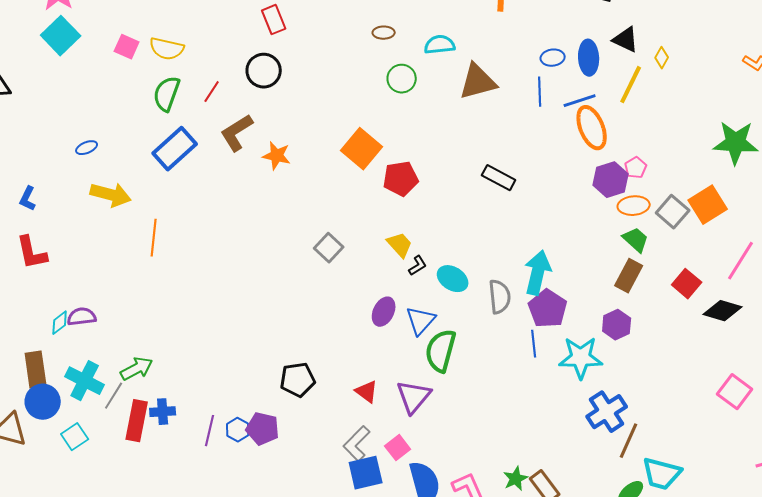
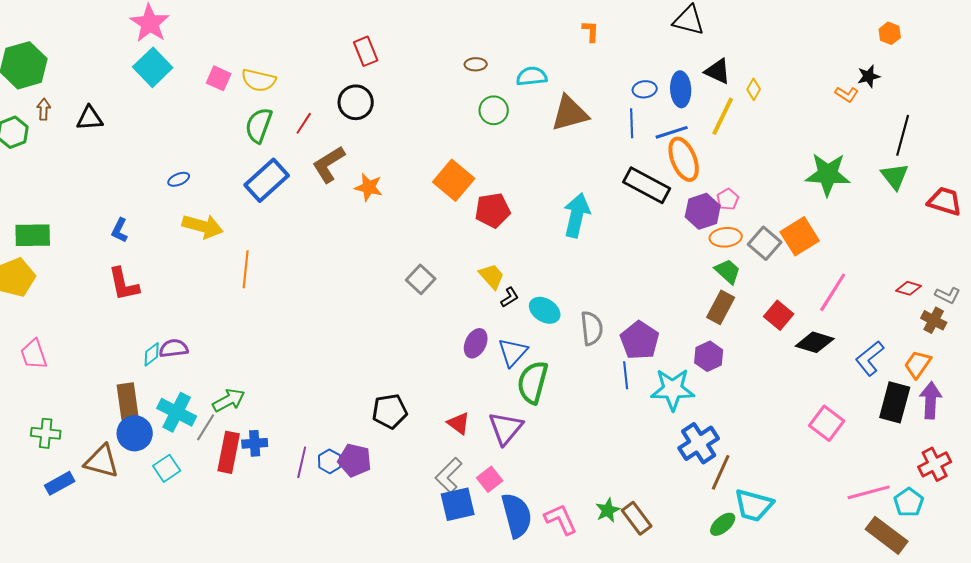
black rectangle: (499, 178) -> (647, 185), moved, size x1.4
cyan arrow: (538, 273) -> (577, 215), moved

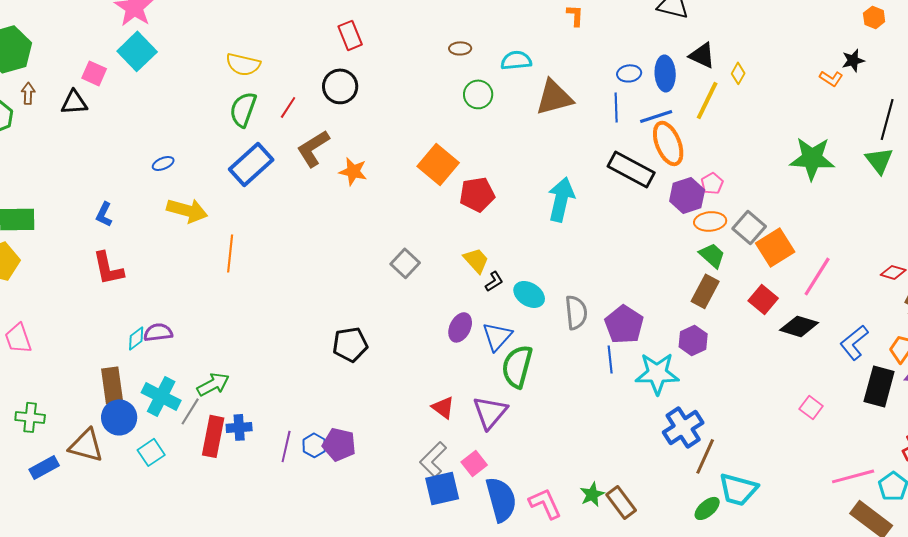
pink square: (219, 78) -> (94, 73), moved
orange square: (800, 236) -> (775, 247), moved
black pentagon: (390, 411) -> (350, 344), moved
pink square: (827, 423) -> (811, 407), size x0.7

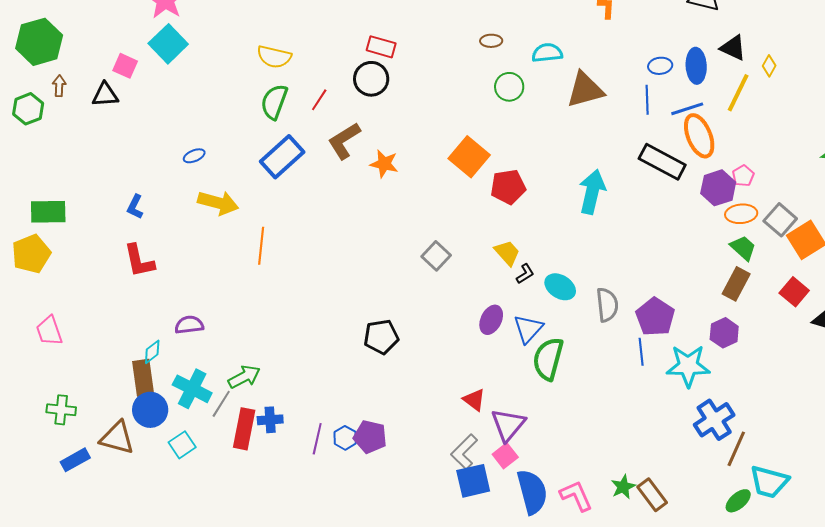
red rectangle: (350, 35) -> (381, 47), moved, turned -52
cyan diamond: (136, 338) -> (152, 352), moved
purple triangle: (490, 412) -> (508, 425), moved

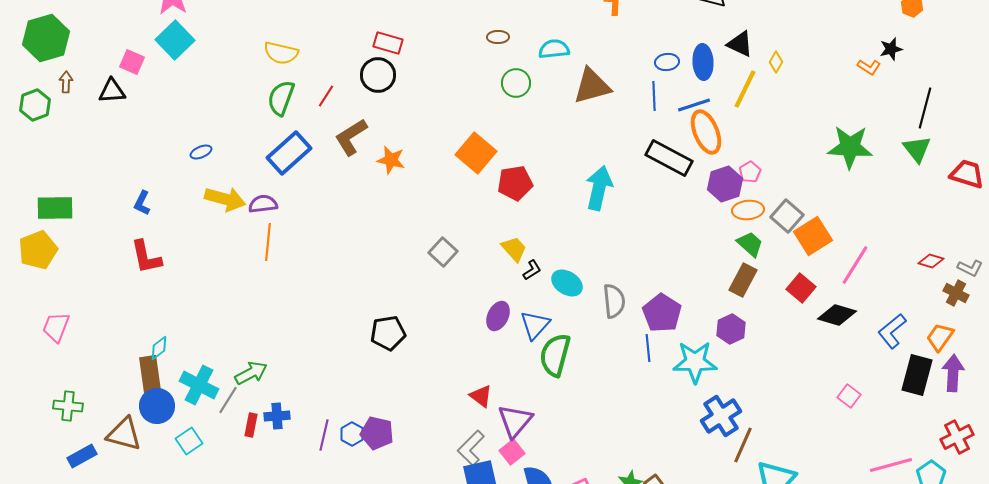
purple semicircle: (189, 325) -> (263, 204), moved
pink trapezoid: (49, 331) -> (56, 327), turned 40
red rectangle: (244, 429) -> (251, 425), size x0.6

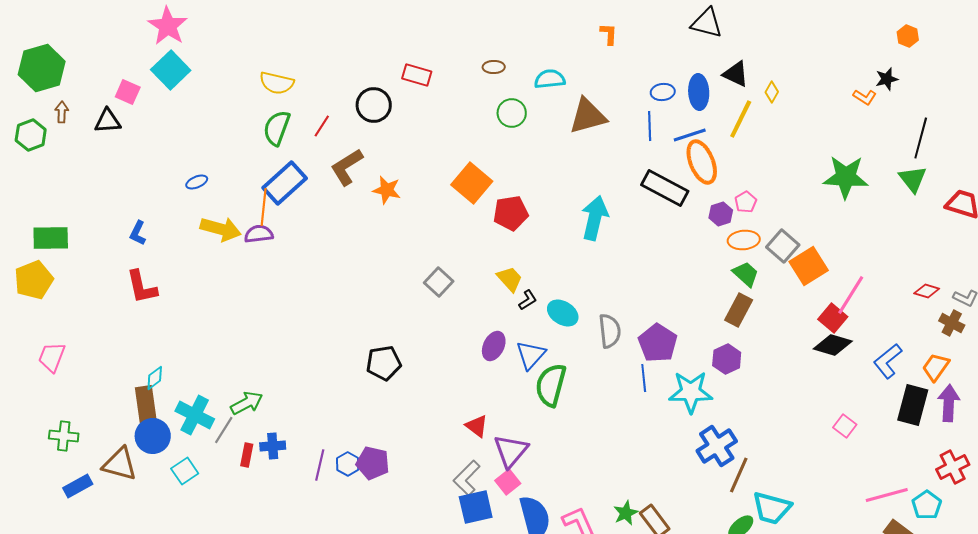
red rectangle: (388, 43) -> (417, 75), moved
purple hexagon: (725, 184) -> (721, 214), size x0.7
orange line: (268, 242) -> (264, 207), moved
red square: (801, 288) -> (833, 318), moved

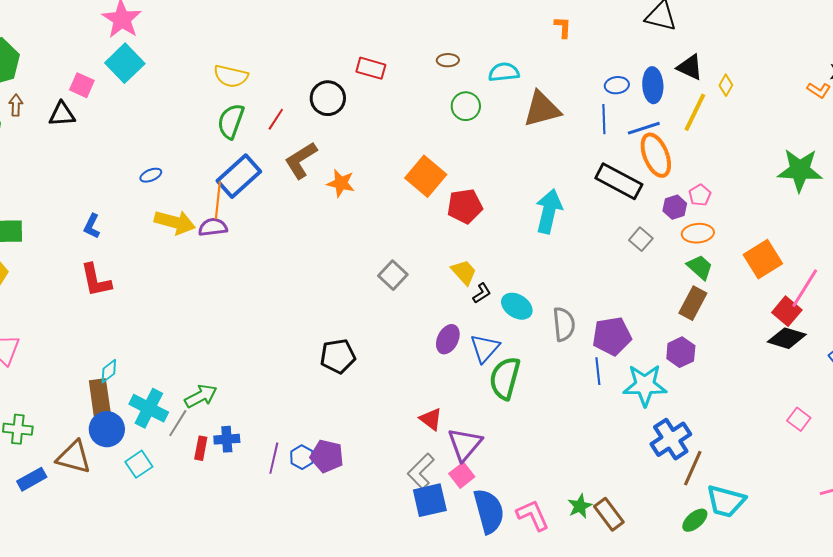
gray square: (783, 246) -> (641, 239), moved, size x0.7
purple pentagon: (658, 343) -> (612, 336), turned 30

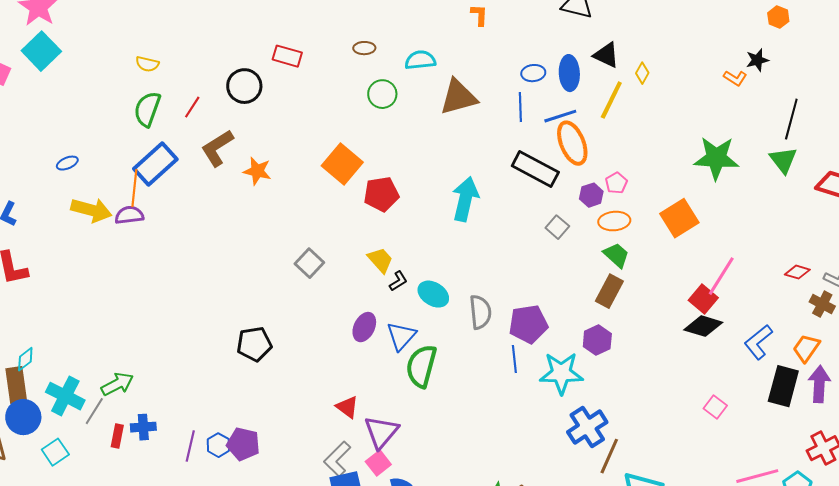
yellow semicircle: (231, 76) -> (147, 64), size x0.7
orange square: (763, 259) -> (679, 218), moved

